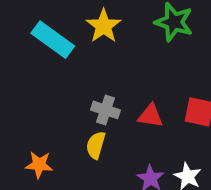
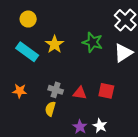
orange star: (39, 165) -> (20, 91), moved

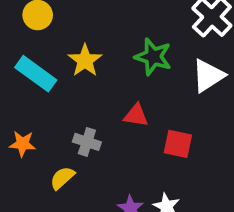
red triangle: (80, 93) -> (136, 115), moved
yellow semicircle: (50, 109) -> (62, 178), moved, turned 32

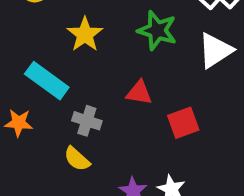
cyan rectangle: (36, 74) -> (47, 81), moved
red square: (178, 144) -> (183, 123), turned -32
yellow semicircle: (62, 178) -> (77, 159), moved, turned -96

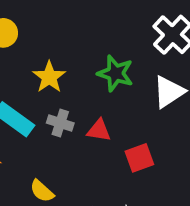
gray cross: (87, 121) -> (60, 123), moved

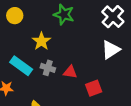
green star: (115, 73) -> (64, 15), moved

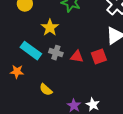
red square: (94, 88) -> (99, 57), moved

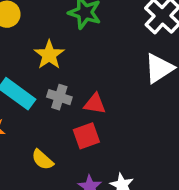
red square: (99, 57) -> (86, 136), moved

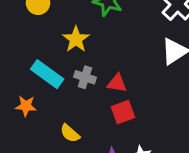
red square: (86, 136) -> (123, 112), moved

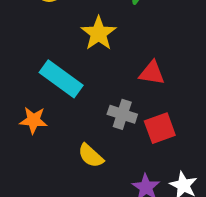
gray cross: (85, 77) -> (122, 114), moved
red triangle: (117, 83) -> (152, 73), moved

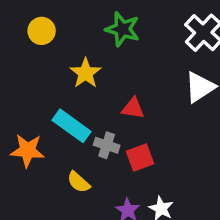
cyan rectangle: (61, 79) -> (71, 126), moved
orange star: (34, 120) -> (27, 150), size x1.4

